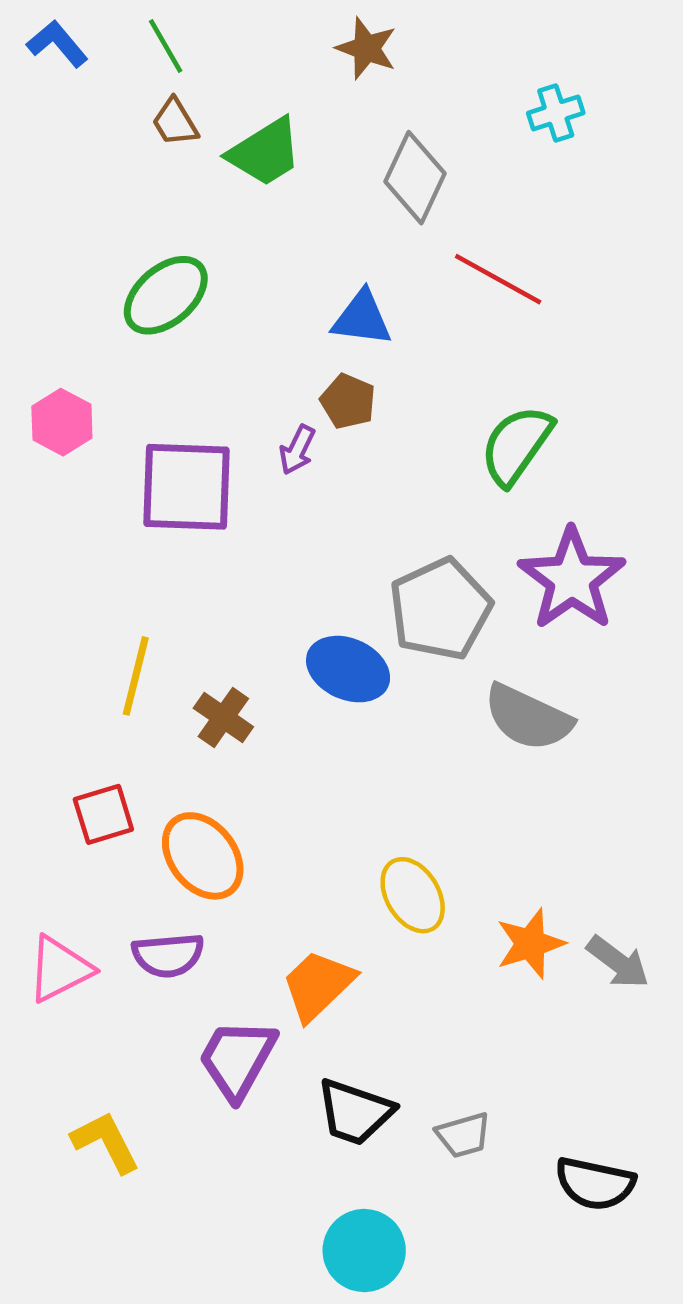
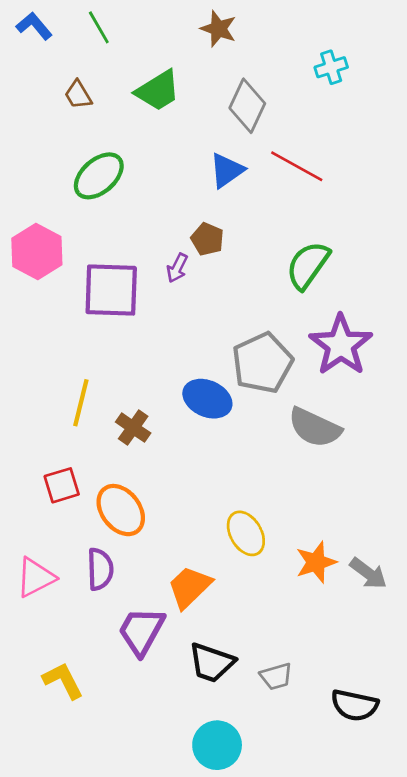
brown trapezoid: (175, 122) -> (78, 95), moved
blue triangle: (362, 318) -> (227, 170), moved, turned -42
pink hexagon: (62, 422) -> (37, 252), size x1.4
purple semicircle: (168, 955) -> (100, 569), turned -87

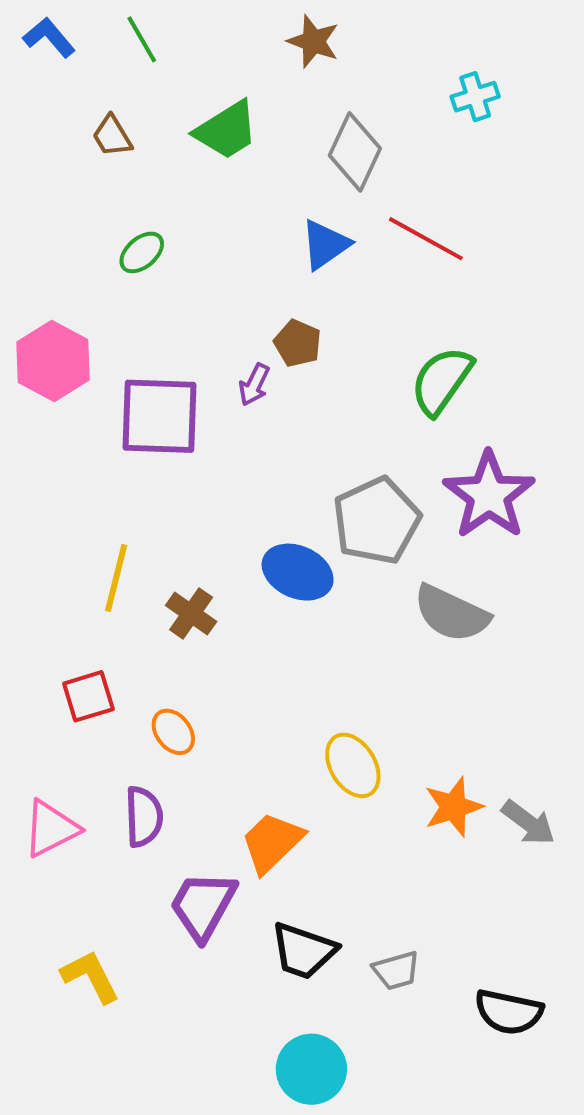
green ellipse: (99, 176) -> (142, 252), size x0.6
orange ellipse: (121, 510) -> (173, 732), size x0.6

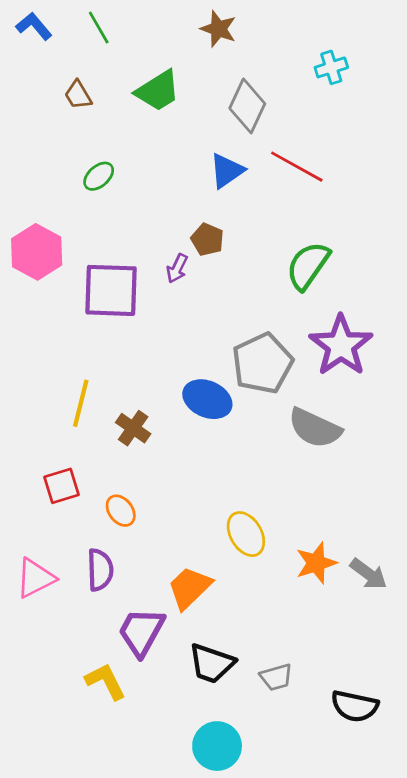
yellow L-shape: (90, 976) -> (106, 681), moved

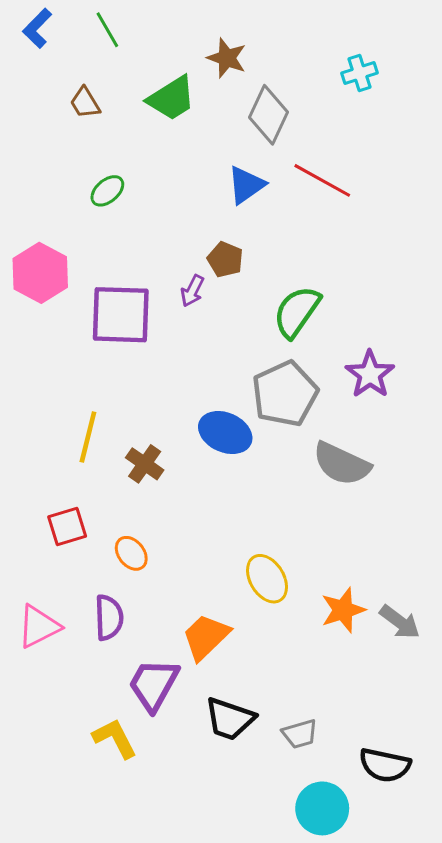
blue L-shape: (34, 26) -> (37, 28), turned -96
brown star: (218, 29) -> (227, 58), moved
green semicircle: (308, 266) -> (297, 312), moved
purple star: (341, 345) -> (370, 374), size x0.7
cyan circle: (217, 746) -> (322, 808), moved

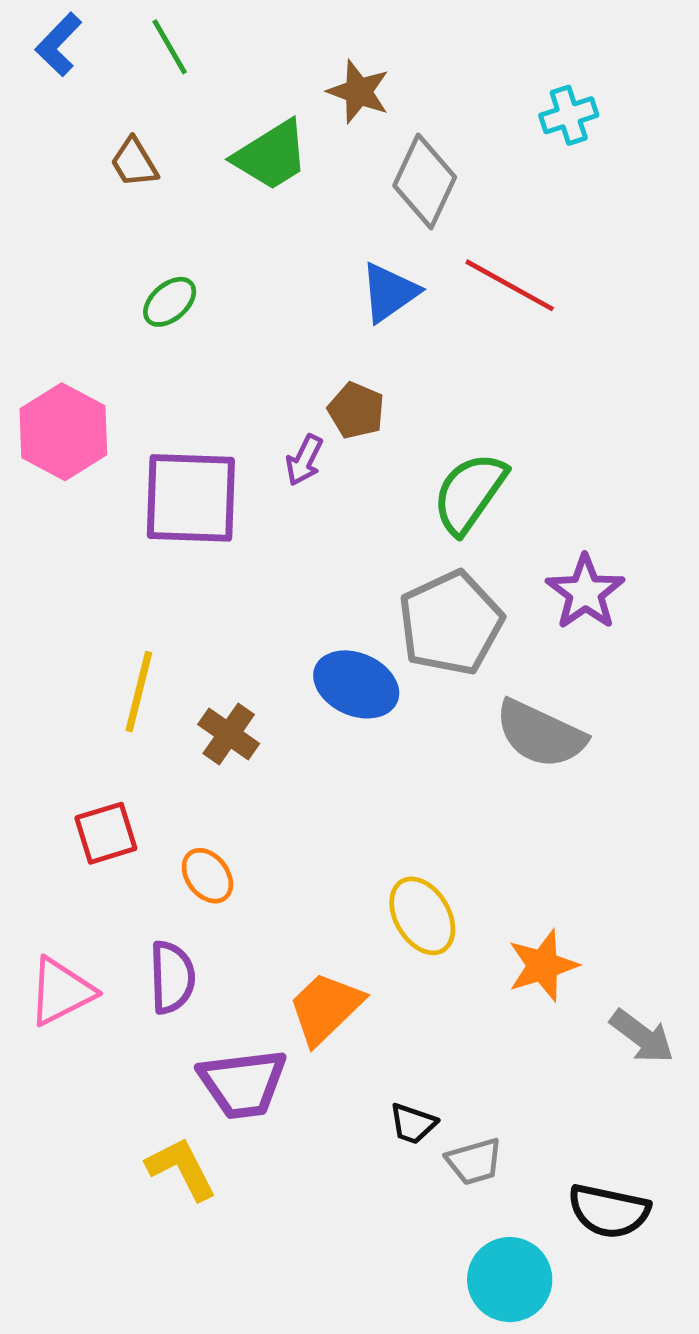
gray arrow: (400, 622) -> (642, 1036), moved
purple trapezoid: (154, 685) -> (243, 1084), turned -126
black trapezoid: (230, 719) -> (413, 1124), moved, size x0.6

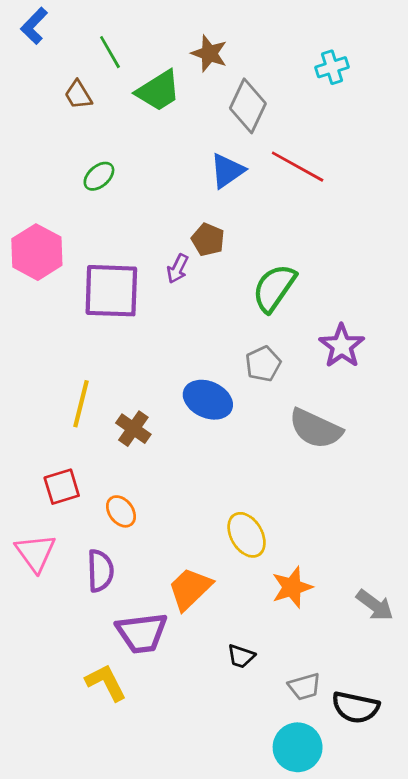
green line: (170, 47) -> (110, 52), moved
gray pentagon: (451, 623) -> (263, 364), size x0.6
orange star: (543, 965) -> (292, 587), moved
pink triangle: (61, 991) -> (35, 553), moved, turned -39
gray trapezoid: (474, 1161) -> (304, 687), moved

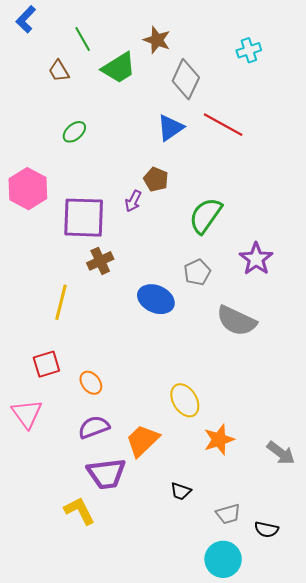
brown cross: (133, 429) -> (100, 261), moved, turned 30
purple semicircle: (100, 571) -> (94, 427), moved, turned -108
black semicircle: (355, 707) -> (266, 529), size x0.7

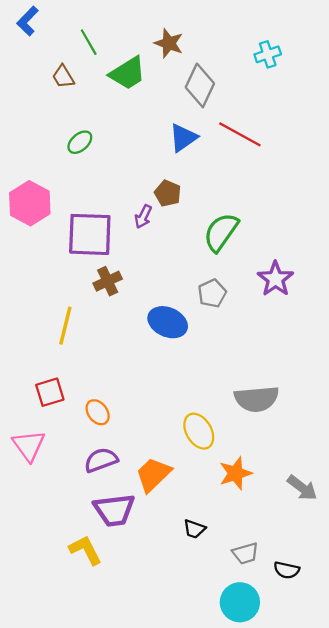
gray semicircle: (236, 321) -> (257, 399), moved, turned -30

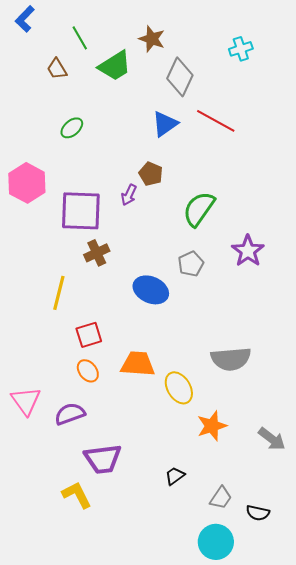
red square: (50, 392) -> (89, 335), moved
purple semicircle: (101, 460) -> (70, 414), moved
orange trapezoid: (153, 474) -> (138, 364), moved, turned 48
black trapezoid: (194, 529) -> (175, 476), turned 125
gray trapezoid: (245, 553) -> (221, 498), turned -40

